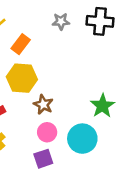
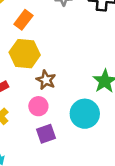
pink circle: (47, 132) -> (38, 106), moved

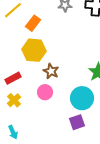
purple square: (46, 134) -> (77, 122), moved

